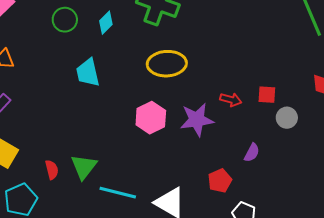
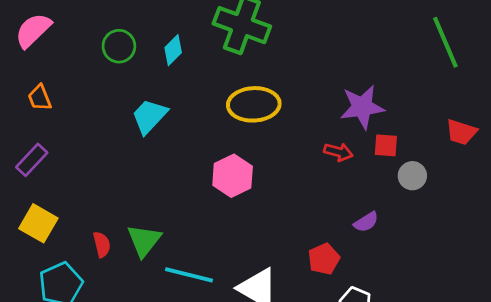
cyan trapezoid: (88, 73) -> (149, 116), turned 56
purple star: (197, 120) -> (362, 107), moved
purple semicircle: (252, 153) -> (366, 222), turned 30

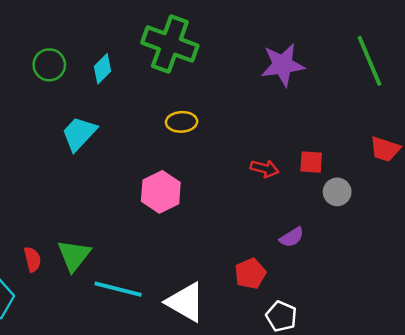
yellow ellipse: (254, 104) -> (182, 122), size x0.6
purple star: (362, 107) -> (283, 65), moved

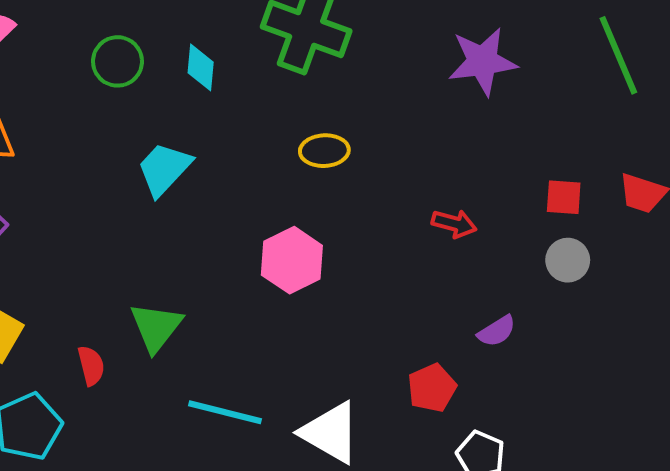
cyan diamond: (102, 69) -> (201, 67), turned -40
red square: (311, 162) -> (564, 197), moved
green triangle: (74, 255) -> (156, 327), moved

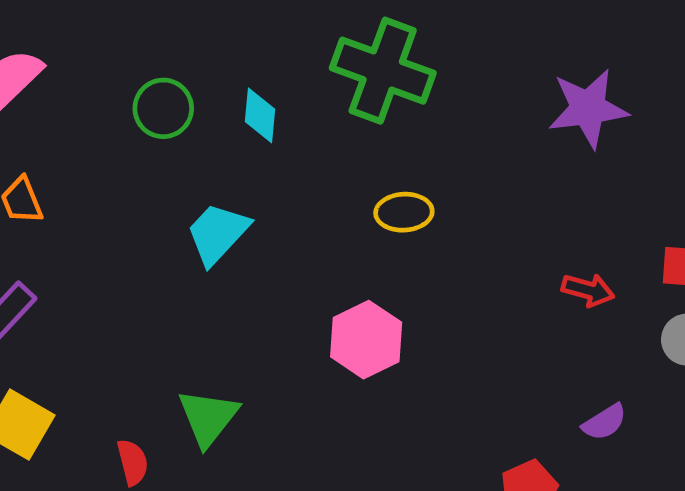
red arrow: (454, 224) -> (588, 290), moved

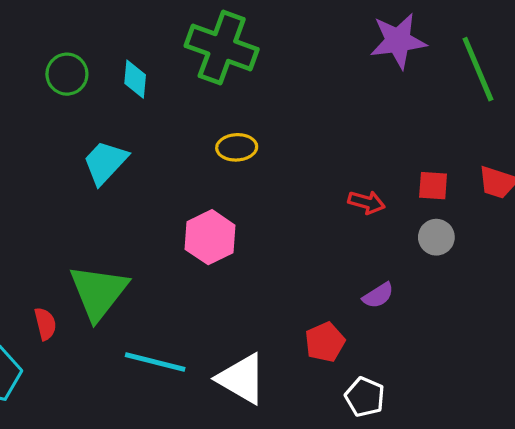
purple star: (588, 108) -> (398, 41), moved
green triangle: (208, 417) -> (99, 292), size x1.4

